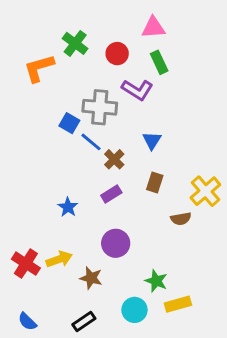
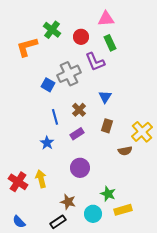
purple L-shape: (137, 90) -> (95, 62), turned 35
gray cross: (100, 107) -> (69, 74), turned -30
blue line: (91, 142) -> (55, 117), moved, turned 35
yellow arrow: (59, 259) -> (41, 179), turned -84
brown star: (91, 278) -> (68, 202), moved

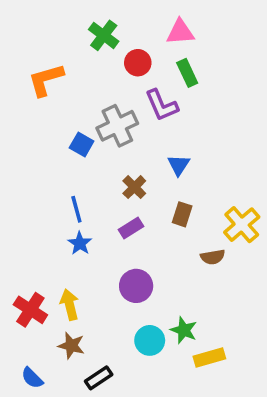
green cross: (52, 30) -> (104, 35), moved
blue line: (55, 117) -> (76, 209), moved
brown star: (68, 202) -> (71, 346), moved
cyan circle: (93, 214) -> (150, 340), moved

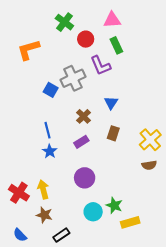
brown semicircle: (213, 257) -> (149, 165), moved

